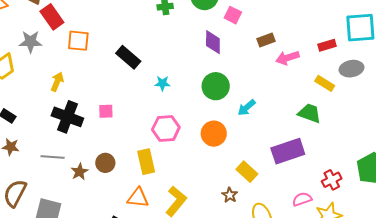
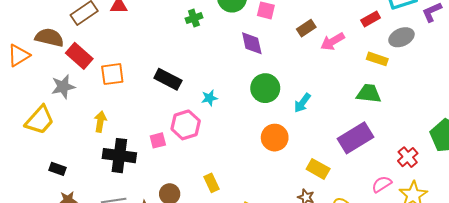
pink hexagon: (166, 128) -> (186, 125), moved
yellow rectangle: (146, 162) -> (211, 183), size x0.7

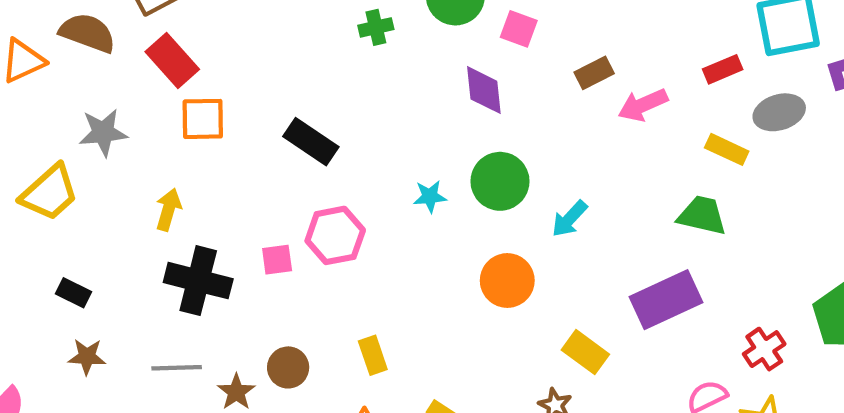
red rectangle: (79, 56) -> (172, 61), moved
cyan star: (209, 98) -> (430, 196), moved

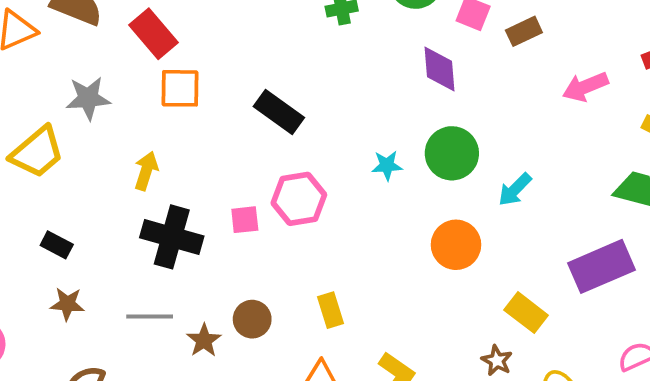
brown rectangle: (594, 73) -> (524, 31), moved

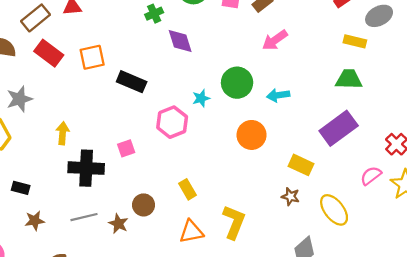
purple diamond: (439, 69) -> (180, 41), moved
pink arrow: (585, 87) -> (275, 40), moved
orange square: (180, 88) -> (92, 57), moved
cyan arrow: (515, 190) -> (278, 95), turned 50
pink hexagon: (299, 199) -> (172, 122), moved

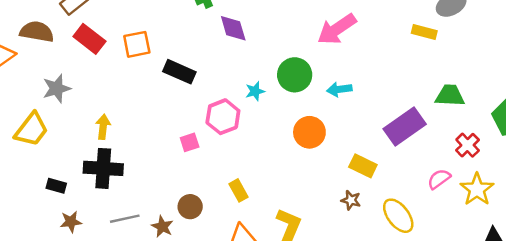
pink arrow: (275, 40) -> (337, 29), size x1.4
green trapezoid: (349, 79) -> (450, 96), moved
pink square: (126, 148) -> (190, 142), moved
black cross: (86, 168) -> (103, 168), moved

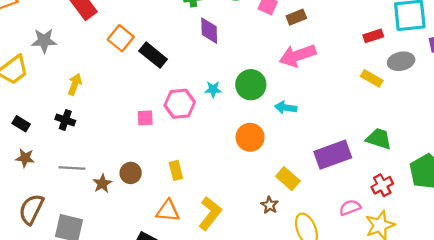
orange square: (137, 44) -> (121, 38), moved, turned 35
black cross: (103, 168) -> (65, 120), size x0.6

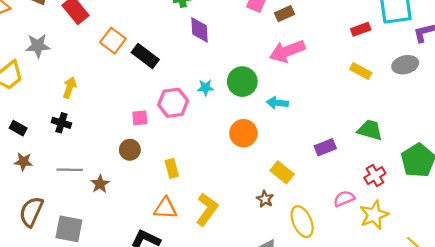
gray ellipse: (401, 61) -> (405, 65), moved
purple rectangle: (333, 155) -> (325, 147), size x0.6
brown circle: (131, 173) -> (130, 150), moved

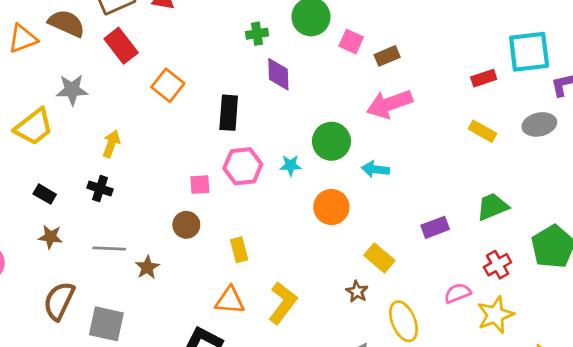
black rectangle: (145, 56) -> (229, 113), moved, turned 56
cyan star: (205, 88) -> (291, 165), moved
green trapezoid: (370, 130) -> (492, 207), turned -40

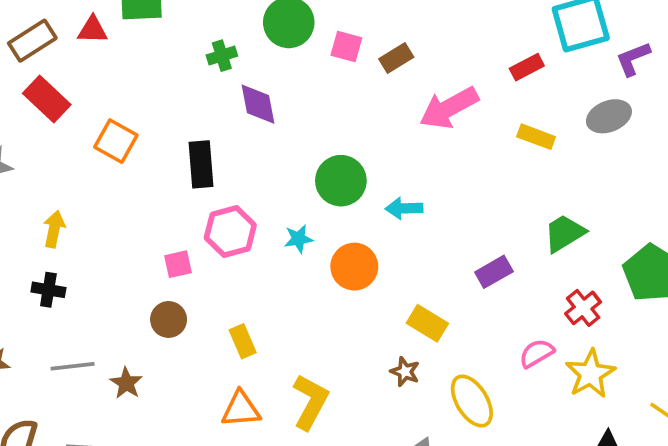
pink arrow: (389, 104) -> (449, 108), moved
cyan star: (291, 165) -> (298, 239), moved

